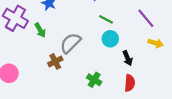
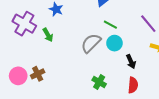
gray semicircle: (70, 43) -> (91, 43), moved
brown cross: (55, 61) -> (38, 74), moved

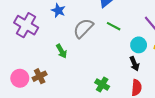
green arrow: (48, 35) -> (61, 51), moved
gray semicircle: (91, 43) -> (83, 28), moved
cyan circle: (114, 43) -> (139, 45), moved

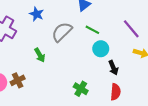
cyan circle: (139, 45) -> (101, 49), moved

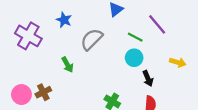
purple line: (131, 29) -> (157, 24), moved
green line: (92, 30) -> (135, 37), moved

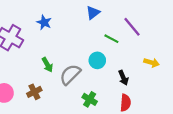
gray semicircle: (92, 39) -> (70, 75), moved
cyan circle: (134, 58) -> (97, 60), moved
brown cross: (43, 92) -> (34, 92), moved

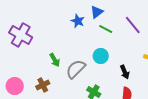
blue star: (44, 22) -> (78, 21), moved
green line: (111, 39) -> (106, 29), moved

